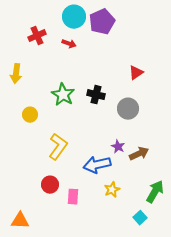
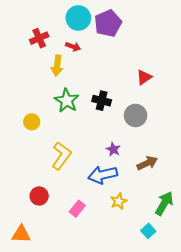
yellow arrow: (16, 74) -> (57, 66), moved
purple star: (118, 147) -> (113, 149), moved
red circle: (50, 185) -> (39, 196), moved
pink rectangle: (73, 197) -> (77, 209), turned 35

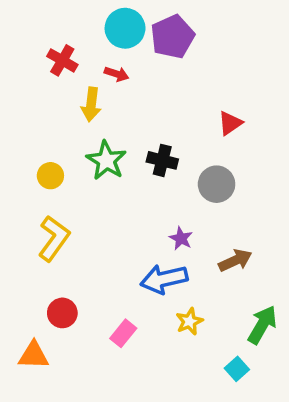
red cross: (39, 38) -> (62, 60), turned -36
yellow circle: (32, 122) -> (50, 176), moved
yellow L-shape: (61, 156) -> (54, 238), moved
orange triangle: (21, 234) -> (33, 355), moved

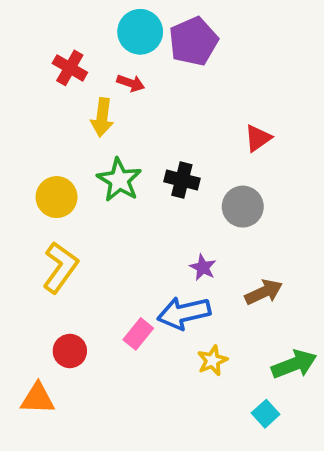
yellow circle: (50, 176) -> (57, 197), size x1.4
green arrow: (262, 325) -> (294, 364), turned 39
pink rectangle: (123, 333) -> (138, 334), moved

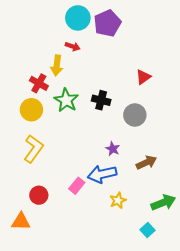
red cross: (70, 68) -> (39, 83), moved

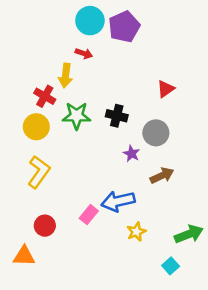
green star: (66, 100) -> (77, 116), turned -30
purple star: (113, 149) -> (131, 154), moved
brown arrow: (146, 162) -> (162, 176), moved

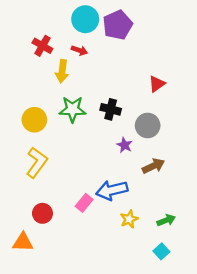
red cross: (45, 96) -> (42, 46), moved
green arrow: (189, 234) -> (166, 220), moved, size x0.7

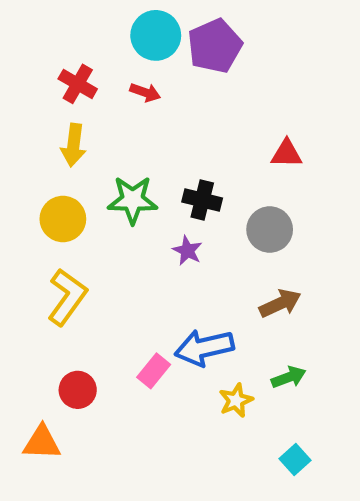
yellow arrow: (62, 71) -> (73, 145), moved
red triangle: (157, 84) -> (287, 154), turned 36
purple star: (125, 145) -> (187, 251), moved
green arrow: (166, 220) -> (289, 377), moved

